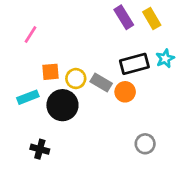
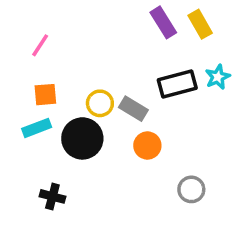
orange square: (50, 72) -> (45, 95), moved
orange circle: (125, 92) -> (147, 146), moved

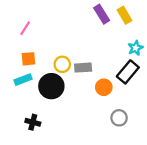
black rectangle: (177, 84) -> (128, 72), moved, turned -35
gray rectangle: (133, 109) -> (83, 68), turned -35
orange circle: (147, 146) -> (104, 87), moved

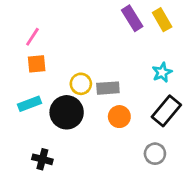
cyan star: (135, 48) -> (162, 72), moved
orange square: (28, 59) -> (37, 64), moved
black rectangle: (128, 72) -> (166, 111), moved
orange circle: (104, 87) -> (119, 117), moved

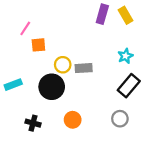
purple rectangle: (132, 18) -> (102, 14), turned 48
orange square: (37, 64) -> (38, 45), moved
cyan rectangle: (30, 104) -> (13, 85), moved
orange circle: (119, 117) -> (73, 120), moved

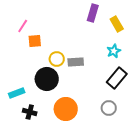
yellow rectangle: (125, 15) -> (117, 24), moved
cyan rectangle: (13, 85) -> (17, 93), moved
orange circle: (73, 120) -> (66, 109), size x1.5

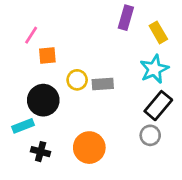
cyan star: (114, 51) -> (154, 69), size x1.5
black circle: (47, 79) -> (43, 100), moved
gray circle: (109, 108) -> (150, 135), moved

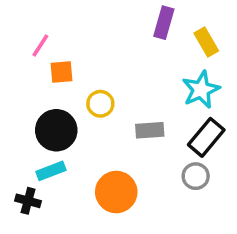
gray rectangle: (103, 84) -> (150, 130), moved
cyan rectangle: (23, 126) -> (51, 171), moved
black cross: (41, 152) -> (28, 201), moved

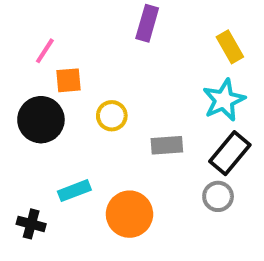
purple rectangle: (164, 23) -> (147, 23), moved
black circle: (56, 130) -> (41, 120), moved
cyan rectangle: (51, 171) -> (74, 191), moved

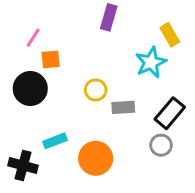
cyan star: (224, 100) -> (151, 62), moved
yellow circle: (112, 116) -> (96, 90), moved
black cross: (31, 224) -> (23, 166), size x1.4

